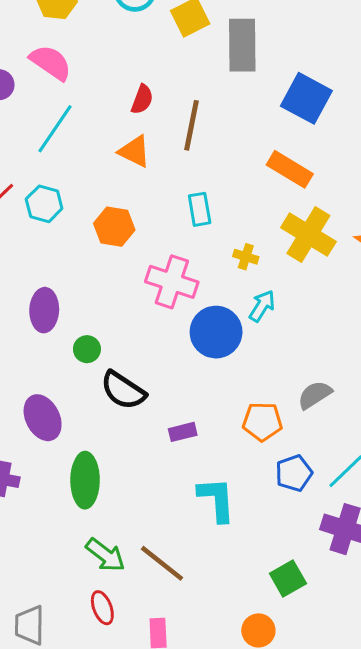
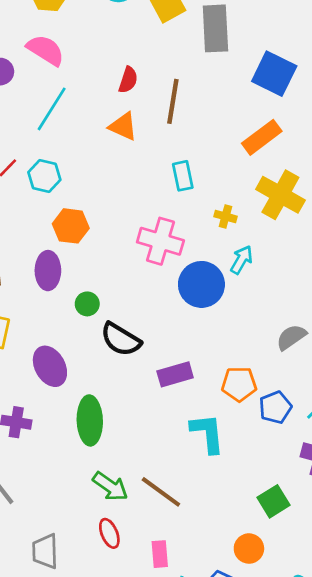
orange rectangle: (290, 169) -> (262, 137), turned -66
orange hexagon: (114, 227) -> (71, 226), moved
orange pentagon: (262, 422) -> (239, 384), moved
purple rectangle: (183, 432) -> (175, 374), size x1.4

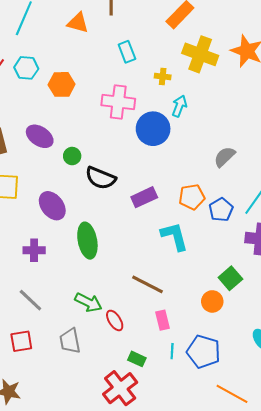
orange hexagon: (71, 226) -> (62, 84), moved
purple ellipse: (48, 271) -> (40, 136), turned -48
green arrow: (110, 486) -> (88, 302), moved
orange circle: (249, 549) -> (212, 301), moved
pink rectangle: (160, 554) -> (162, 320), moved

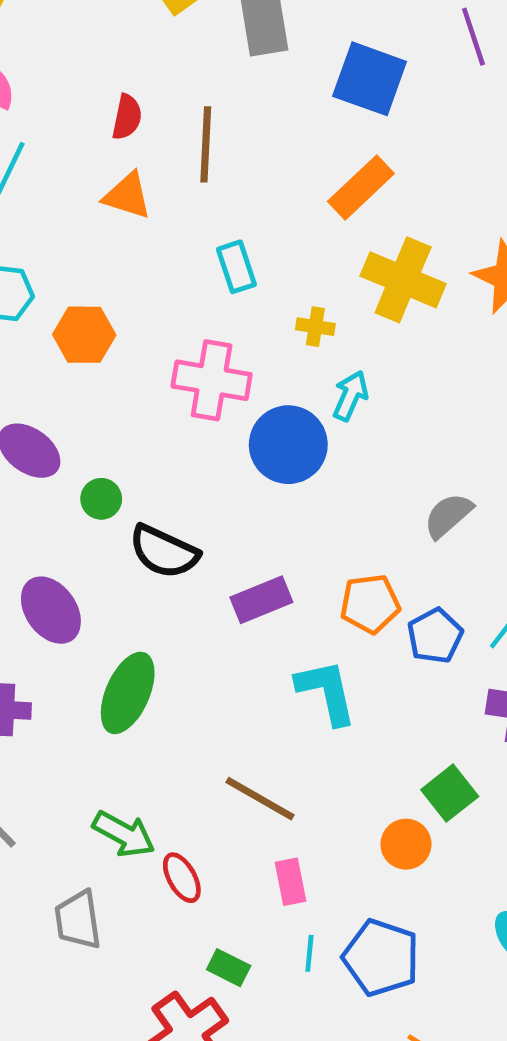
green ellipse: (87, 241) -> (128, 693), turned 32

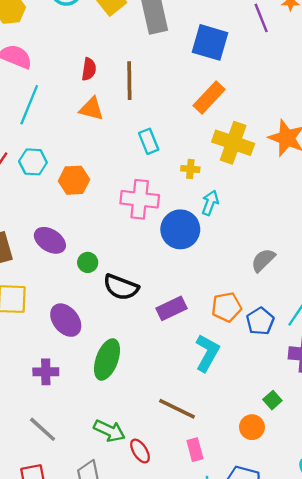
cyan L-shape: (327, 692) -> (207, 353), turned 45
green square: (450, 793) -> (272, 400), size x0.7

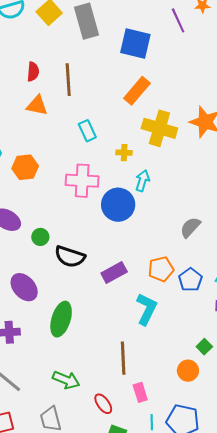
brown line: (177, 409) -> (123, 358), turned 64
red ellipse: (140, 451) -> (103, 404), moved

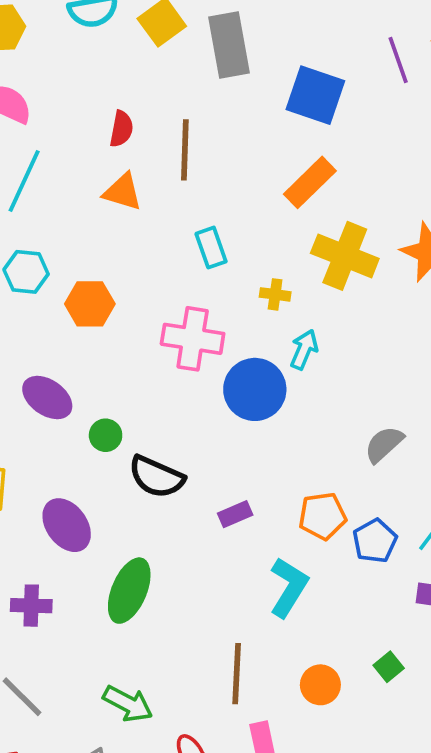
purple rectangle: (114, 273) -> (235, 514), size x0.7
orange circle: (188, 371) -> (320, 685), moved

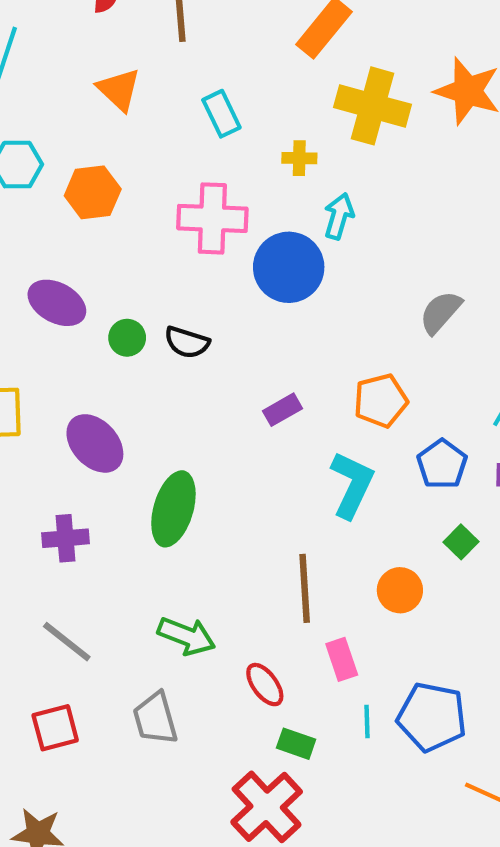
orange triangle: (123, 192) -> (119, 90), moved, turned 33
black semicircle: (157, 477) -> (187, 342), moved, size x0.7
blue pentagon: (375, 541) -> (442, 464), moved
green square: (389, 667) -> (461, 542), moved

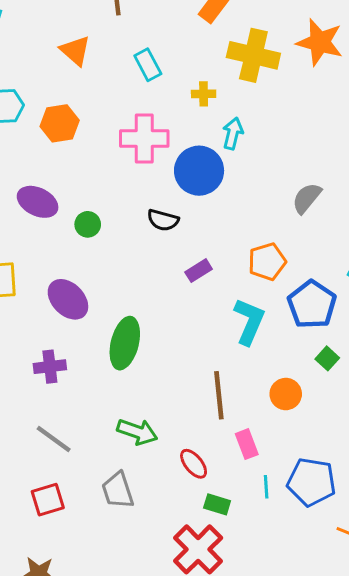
black semicircle: (187, 342) -> (163, 220), moved
blue pentagon: (442, 464) -> (312, 304), size x1.4

